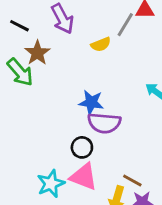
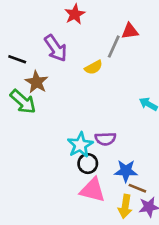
blue star: (91, 102) -> (126, 171), moved
purple semicircle: (104, 123) -> (105, 139), size x0.7
cyan star: (51, 184) -> (80, 145), moved

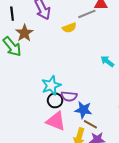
gray line: (114, 47) -> (87, 14), turned 36
black line: (17, 59) -> (12, 14), turned 56
purple semicircle: (105, 139) -> (69, 96), moved

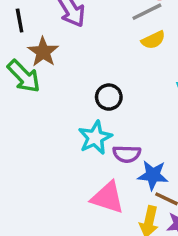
yellow semicircle: (69, 28) -> (153, 40), moved
black circle: (55, 100) -> (109, 97), moved

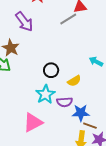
yellow semicircle: (153, 40) -> (74, 81), moved
pink triangle: (108, 198) -> (33, 123), moved, turned -40

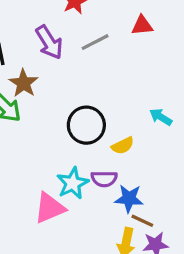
gray line: (68, 19) -> (95, 42), moved
black circle: (51, 70) -> (86, 125), size x1.5
cyan star: (45, 94) -> (73, 183), moved

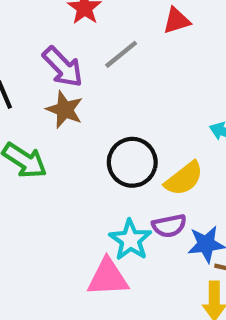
brown star: (23, 83) -> (65, 110), moved
yellow semicircle: (123, 146) -> (184, 179), size x1.4
pink triangle: (50, 208) -> (108, 277), turned 32

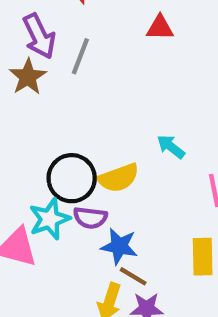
gray line: (121, 54) -> (80, 56), moved, turned -48
black circle: (132, 162) -> (72, 178), moved

